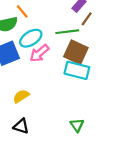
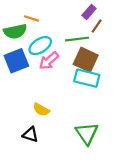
orange line: (22, 11) -> (31, 18), turned -32
yellow semicircle: (21, 96) -> (41, 110), moved, turned -119
green triangle: (77, 125) -> (87, 133), size x1.6

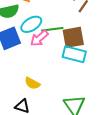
green line: (77, 39) -> (52, 29), moved
brown square: (86, 60) -> (73, 37), turned -35

